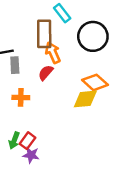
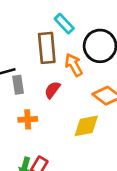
orange arrow: (53, 53) -> (74, 65), moved
yellow diamond: (85, 99) -> (86, 126), moved

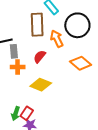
orange cross: (28, 119) -> (18, 67), moved
yellow diamond: (86, 126) -> (41, 85), moved, turned 30

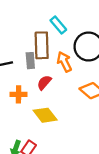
gray rectangle: (14, 51) -> (30, 61), moved
yellow diamond: (41, 85) -> (45, 115), turned 30

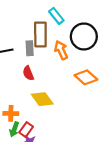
red semicircle: (44, 83) -> (28, 73), moved, turned -64
orange cross: (19, 94) -> (11, 113), moved

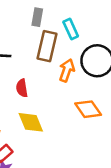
gray rectangle: (30, 48) -> (37, 17), moved
orange arrow: (61, 50) -> (67, 70), turned 30

